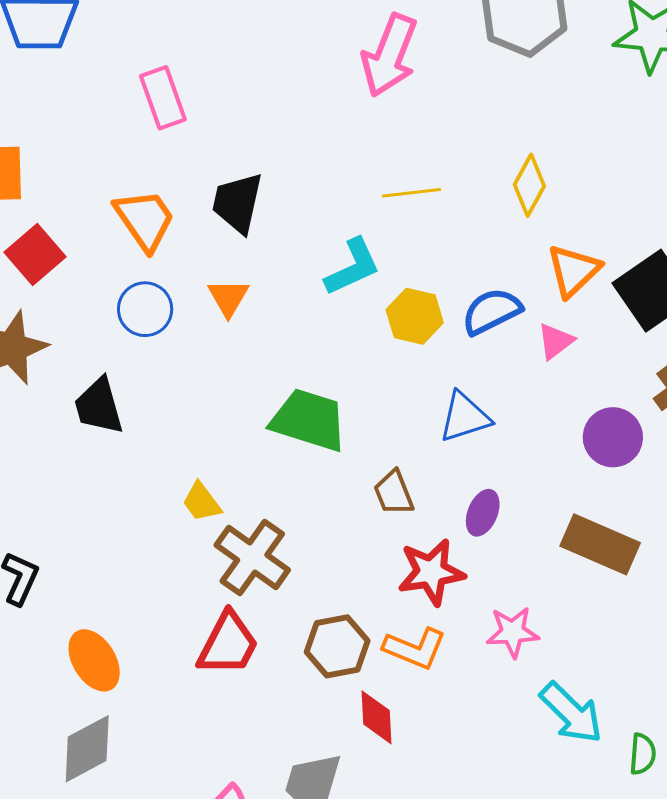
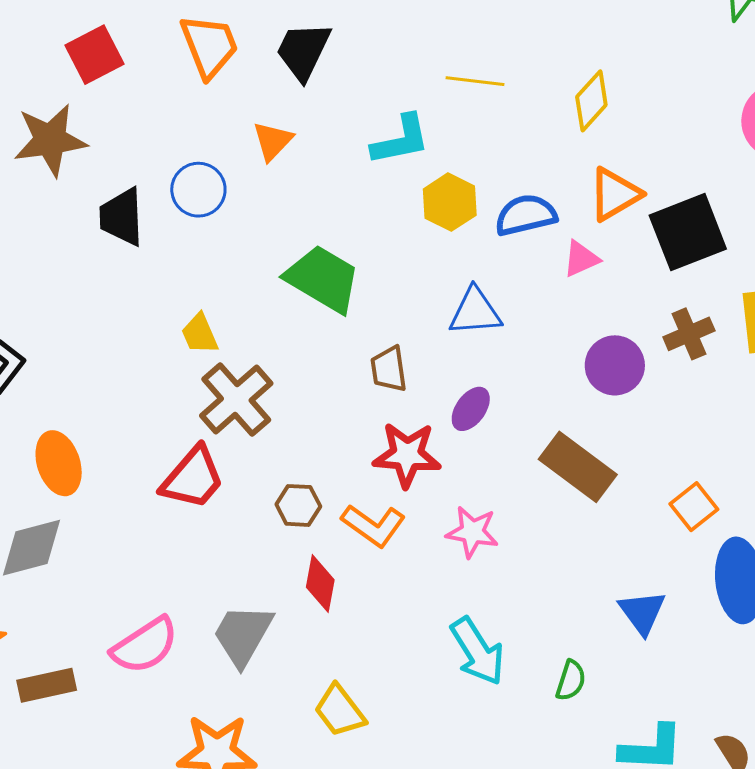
blue circle: (145, 309) -> (198, 190), moved
brown hexagon: (337, 646) -> (298, 505), size x0.7
cyan arrow: (571, 713) -> (477, 651), moved

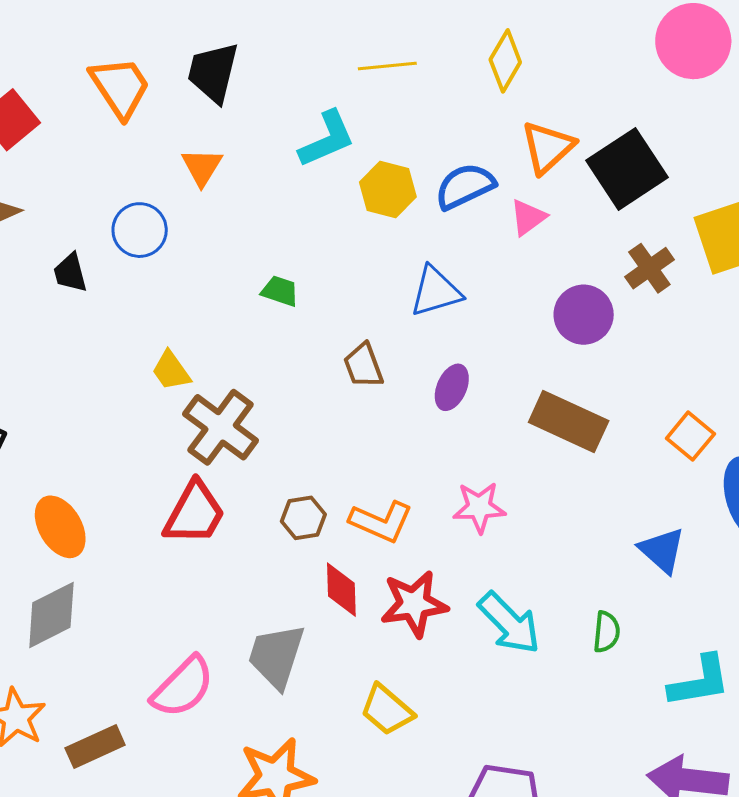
black trapezoid: (122, 217) -> (70, 273), size x0.7
green trapezoid: (323, 279) -> (280, 291), size x0.5
red star: (407, 455) -> (414, 604), moved

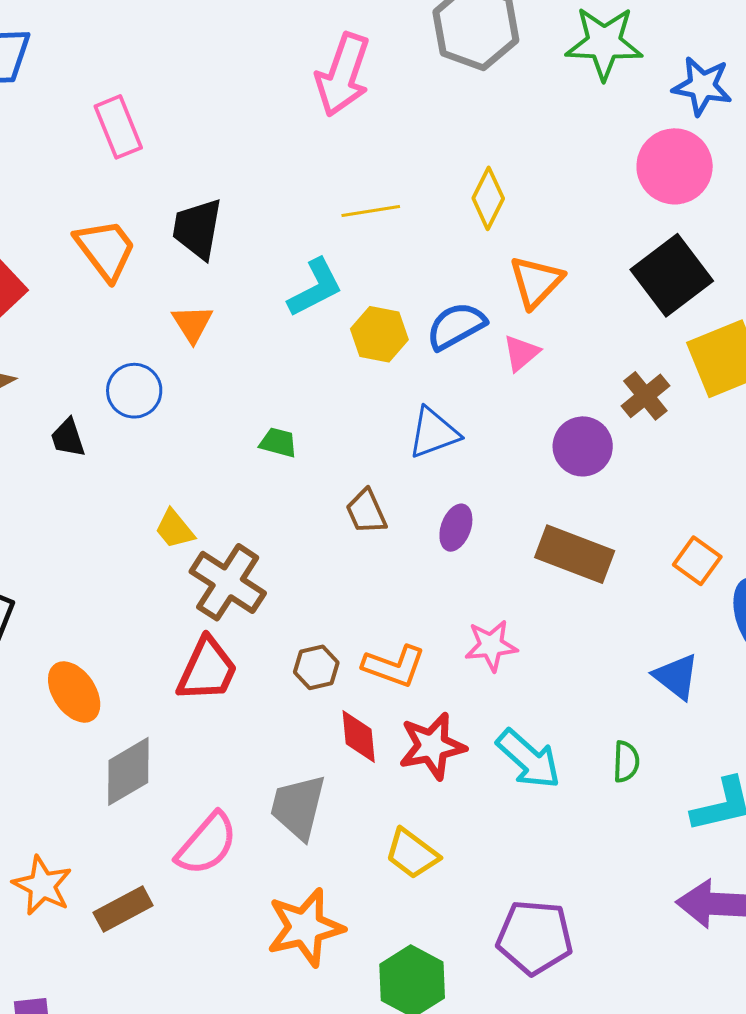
black square: (627, 169) -> (672, 275), moved
gray diamond: (51, 615) -> (128, 771), moved

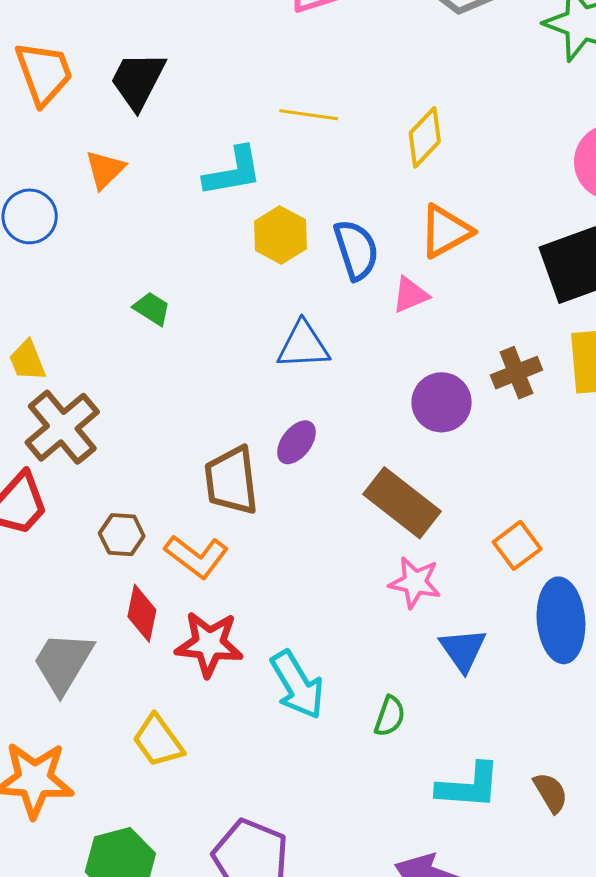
blue semicircle: (456, 326) -> (356, 250), turned 84
brown trapezoid: (366, 512) -> (231, 481), moved, size x1.5
pink star: (491, 645) -> (415, 582), moved

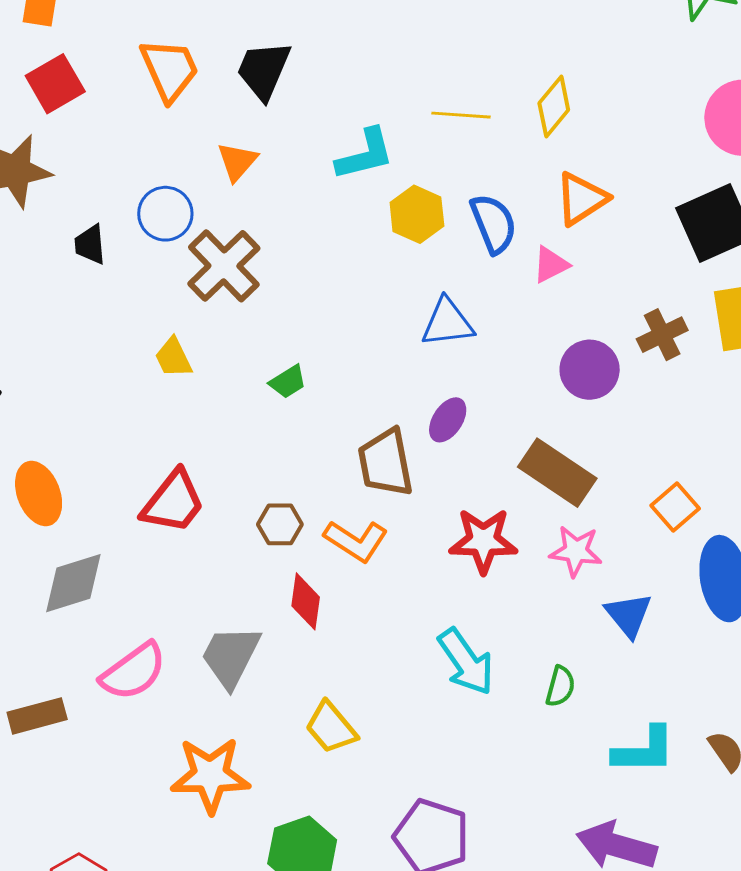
yellow line: (309, 115) -> (461, 115), moved
green trapezoid: (152, 309) -> (288, 382), moved, turned 120
brown cross: (62, 427) -> (224, 266), moved
red star: (209, 644) -> (483, 541), moved

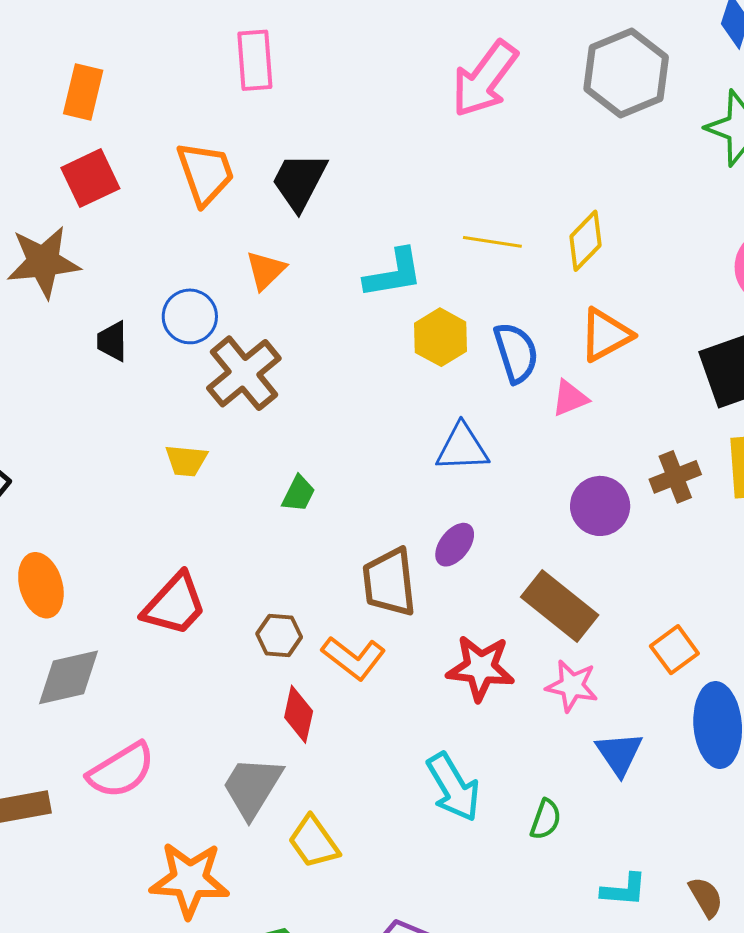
yellow trapezoid: (173, 358) -> (186, 461), turned -63
green trapezoid: (288, 382) -> (299, 494), turned -36
gray trapezoid: (231, 656) -> (252, 787), moved
cyan L-shape: (644, 750) -> (624, 890), size x0.7

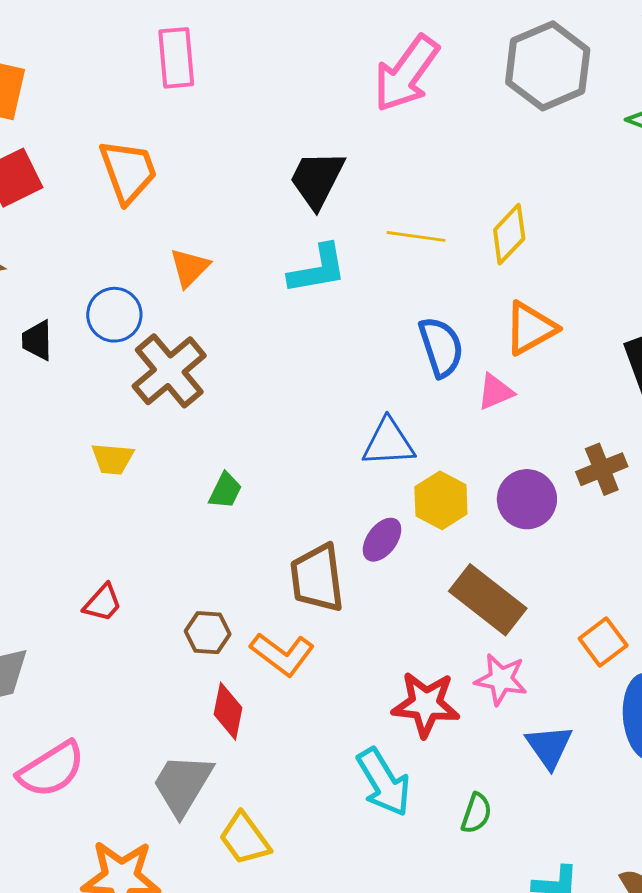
black trapezoid: (299, 181) -> (317, 179), moved
yellow hexagon: (441, 337) -> (441, 500), moved
red trapezoid: (175, 604) -> (103, 603), size x0.6
red star: (481, 668) -> (426, 704), moved

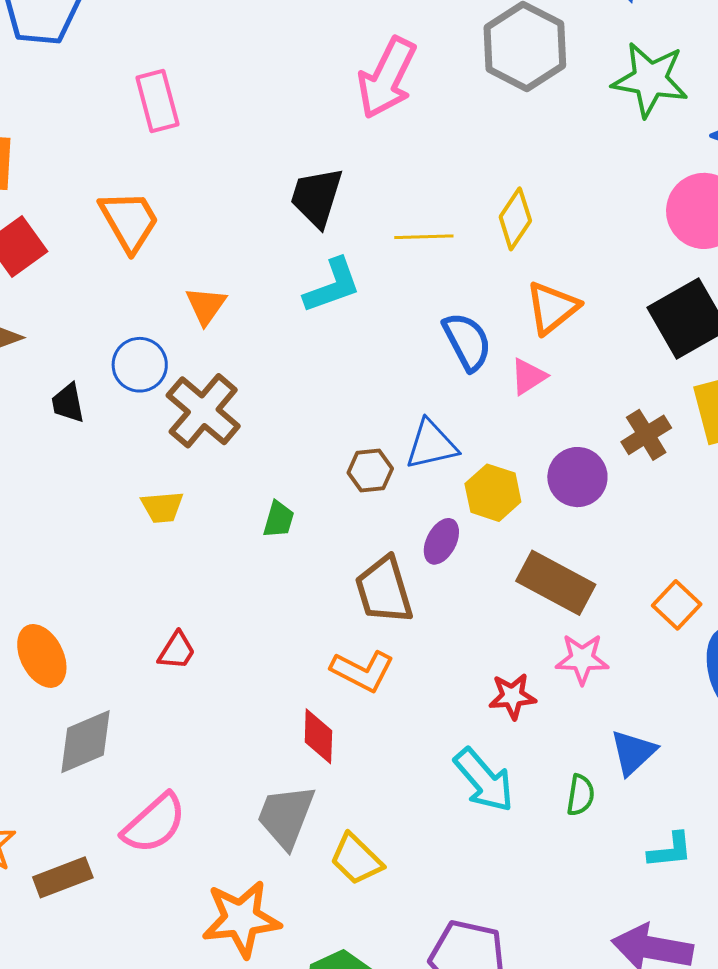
brown hexagon: (208, 633) -> (370, 471), moved
red star: (426, 704) -> (512, 696), size x0.7
blue triangle: (549, 747) -> (633, 752), moved, turned 32

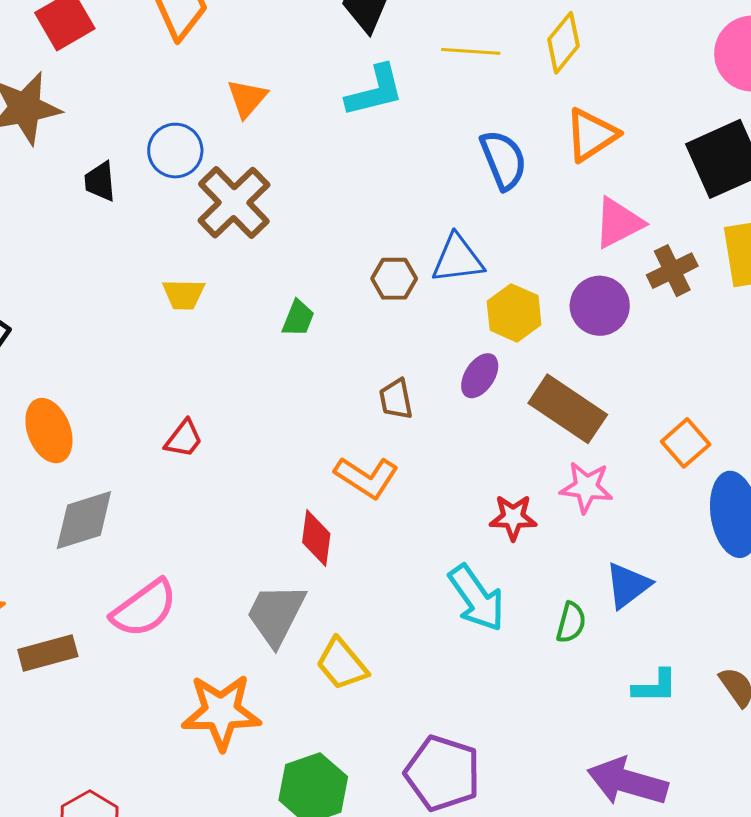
pink triangle: (528, 377) -> (618, 223), moved, size x1.4
purple ellipse: (441, 541) -> (480, 376), moved
brown trapezoid: (384, 590) -> (396, 399), size x0.6

